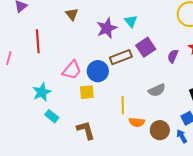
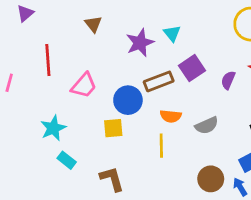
pink trapezoid: (72, 70) -> (84, 85), moved
orange semicircle: (137, 122) -> (171, 116), moved

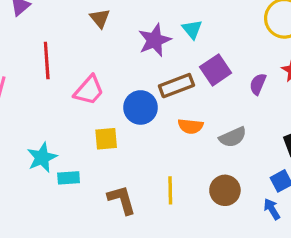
cyan star: (53, 128) -> (42, 158), moved
yellow square: (113, 128) -> (106, 139), moved
yellow line: (161, 146) -> (170, 190), moved
cyan rectangle: (67, 160) -> (69, 178), turned -42
brown circle: (211, 179) -> (225, 190), moved

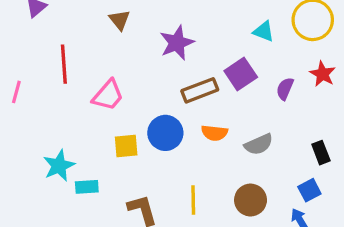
cyan triangle: (192, 29) -> (264, 31), moved, turned -30
blue circle: (140, 107) -> (165, 133), moved

